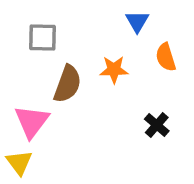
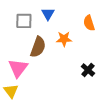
blue triangle: (137, 21) -> (48, 14), moved
orange semicircle: (166, 57) -> (89, 23), moved

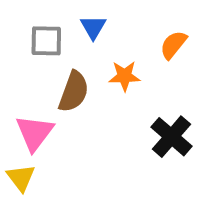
orange semicircle: (89, 23) -> (173, 45), turned 56
black cross: (88, 70) -> (171, 137), size x1.5

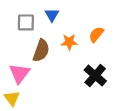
orange semicircle: (173, 45) -> (96, 34), moved

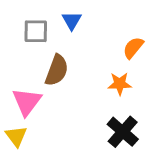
orange star: (69, 42) -> (120, 84), moved
black cross: (95, 76) -> (123, 132), moved

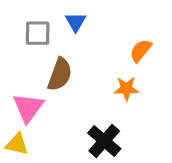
black cross: (123, 132) -> (104, 141), moved
yellow triangle: (16, 136) -> (17, 144), turned -40

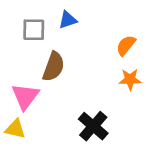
blue triangle: (76, 22) -> (68, 20), turned 42
orange star: (126, 89) -> (130, 79), moved

